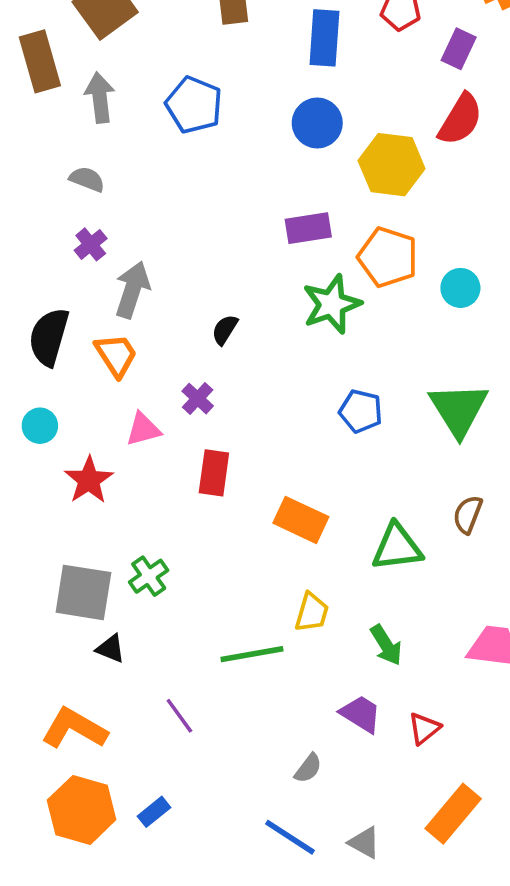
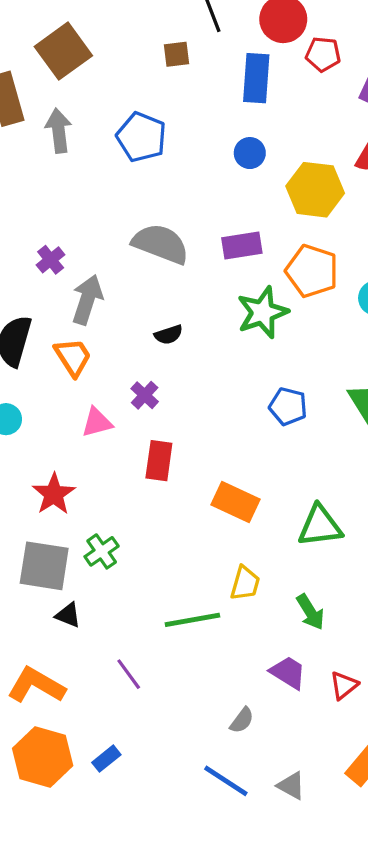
blue circle: (317, 123) -> (250, 153), size x0.7
gray semicircle: (87, 179) -> (161, 244), moved, size x1.8
black semicircle: (225, 330) -> (169, 335), turned -140
red star: (89, 480) -> (54, 494), moved

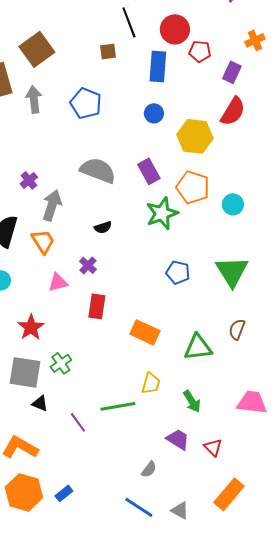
purple rectangle: (242, 245) -> (149, 171), turned 70
purple line: (129, 674) -> (78, 422), moved
red triangle: (344, 685) -> (213, 447), turned -36

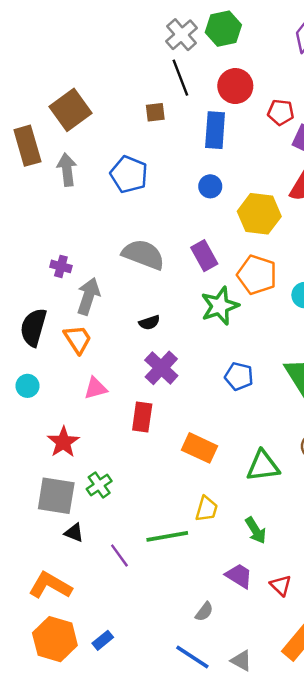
red pentagon: (200, 51) -> (281, 112), moved
purple cross: (29, 180) -> (61, 266), turned -36
purple cross: (88, 265) -> (161, 368), moved, size x1.6

